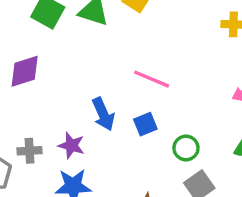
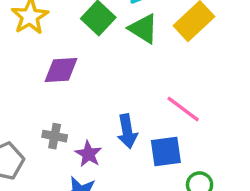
blue square: (145, 124) -> (166, 151), size x1.4
gray cross: (29, 151) -> (55, 136), moved

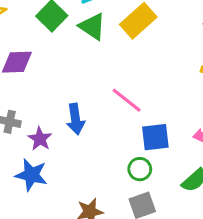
blue square: (166, 151) -> (155, 137), moved

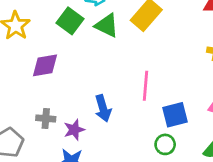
pink line: (127, 100) -> (145, 86), turned 64
purple star: (40, 139) -> (74, 130), turned 30

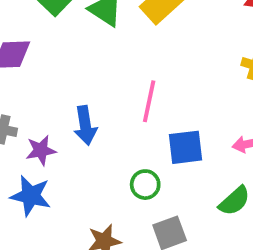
green circle: (165, 144) -> (145, 185), moved

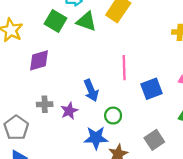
green circle: (145, 185) -> (113, 116), moved
blue star: (31, 196) -> (96, 138), moved

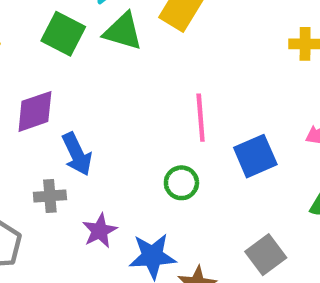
blue arrow: (91, 90) -> (77, 154), moved
purple star: (69, 111) -> (100, 231), moved
green circle: (113, 116) -> (181, 183), moved

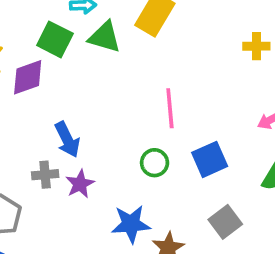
purple diamond: (35, 111) -> (28, 77), moved
blue square: (255, 156) -> (210, 159), moved
purple star: (100, 231) -> (80, 184), moved

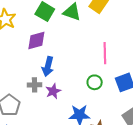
purple diamond: (28, 77) -> (36, 40), moved
blue arrow: (67, 140) -> (48, 67), turned 36

